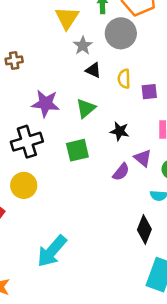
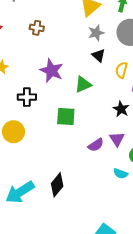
black star: (120, 131) -> (121, 109), moved
black cross: (27, 142) -> (27, 97), size x0.7
black diamond: (144, 230) -> (57, 185), moved

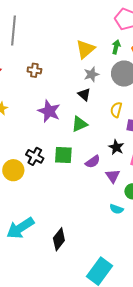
black triangle: (99, 55) -> (84, 94), moved
black cross: (27, 97) -> (35, 156), moved, turned 30
purple semicircle: (96, 145) -> (93, 162), moved
black diamond: (57, 185) -> (59, 239), moved

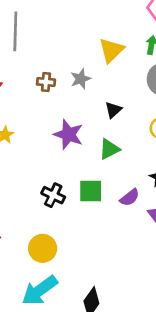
gray star: (91, 74) -> (81, 79), moved
black triangle: (84, 94) -> (113, 110), turned 40
yellow circle: (13, 170) -> (43, 248), moved

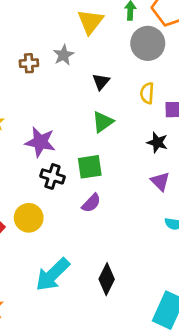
purple star: (68, 135) -> (40, 142), moved
purple semicircle: (130, 197) -> (91, 203), moved
yellow circle: (43, 248) -> (29, 218), moved

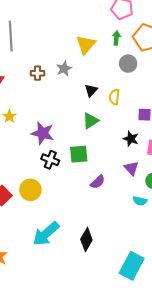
gray circle: (148, 43) -> (128, 64), size x0.7
yellow semicircle: (147, 93) -> (114, 97), moved
purple semicircle: (91, 203) -> (98, 182), moved

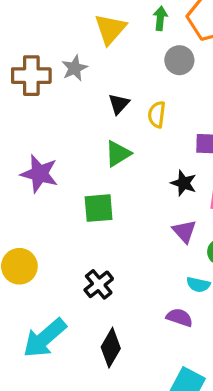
brown cross: (38, 73) -> (31, 76), size x1.6
black cross: (50, 160) -> (99, 284), moved, turned 30
purple semicircle: (98, 182) -> (179, 317), moved, turned -119

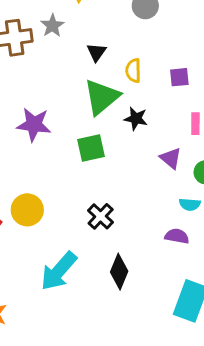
yellow semicircle: (157, 115) -> (133, 71), moved
green triangle: (118, 154) -> (102, 97), size x1.5
black star: (184, 183) -> (136, 119), moved

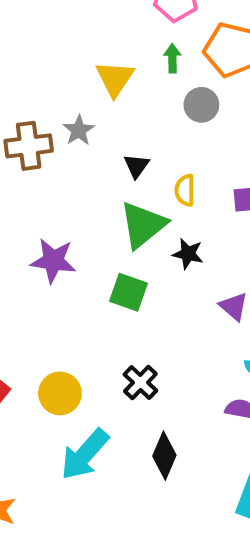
green square: (91, 148) -> (128, 292), turned 32
yellow circle: (27, 210) -> (60, 393), moved

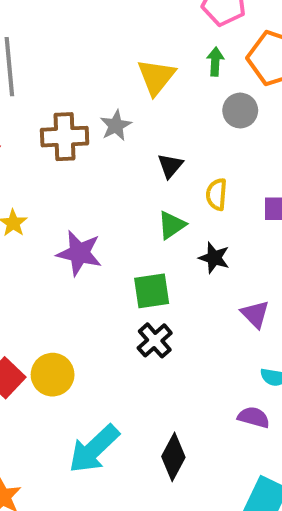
green triangle: (143, 225) -> (172, 225), size x0.6
green square: (128, 292) -> (152, 291), turned -33
black cross: (140, 383) -> (155, 340), moved
yellow circle: (60, 393) -> (53, 375), moved

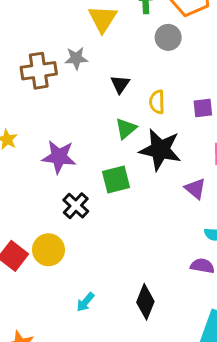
gray star: (116, 125) -> (76, 58), turned 30
black star: (214, 258) -> (160, 150), size x1.8
black cross: (155, 340) -> (76, 206), moved
cyan arrow: (94, 449) -> (85, 302), size x0.5

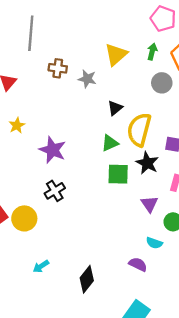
brown cross: (39, 71) -> (58, 68), moved, size x0.7
yellow semicircle: (157, 102) -> (139, 130), size x1.8
black star: (160, 150) -> (147, 163), moved, size x0.7
green square: (116, 179) -> (118, 174), moved

